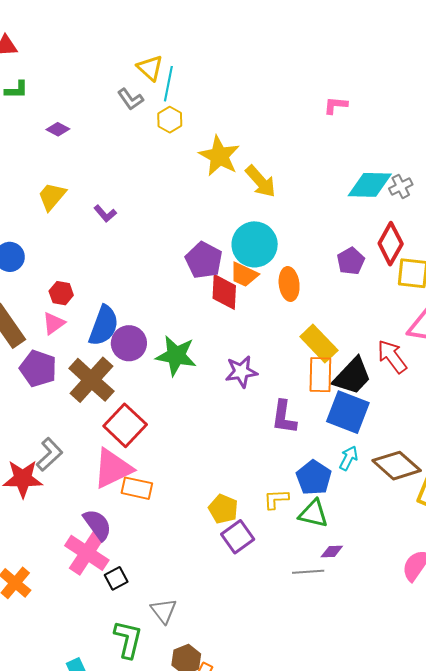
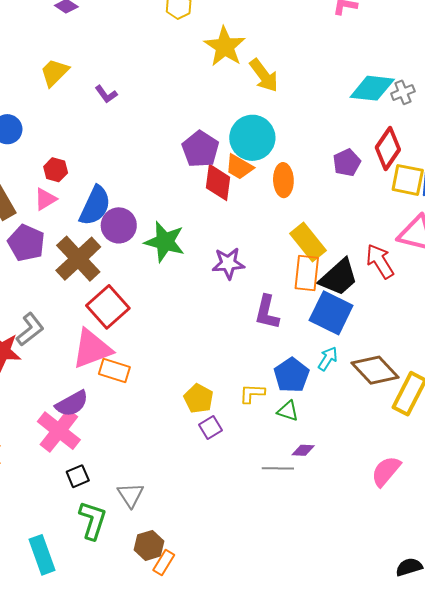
green triangle: (313, 514) -> (288, 411), size x0.7
purple semicircle: (97, 525) -> (72, 404), turned 92
purple square: (238, 537) -> (211, 428), size x0.7
black square: (116, 578) -> (78, 476), moved

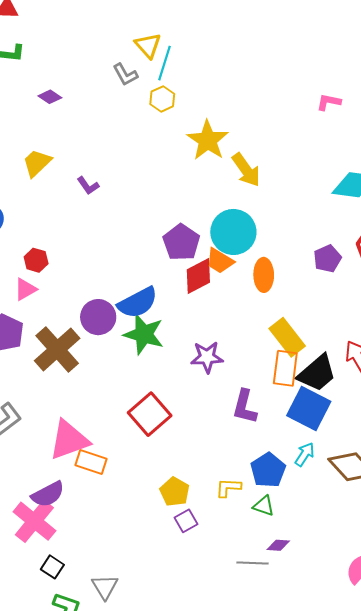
red diamond: (218, 182) -> (198, 276), turned 54
blue semicircle: (95, 206) -> (138, 303), moved, turned 36
red square: (108, 307) -> (150, 414), moved
black square: (78, 476) -> (52, 567), turned -35

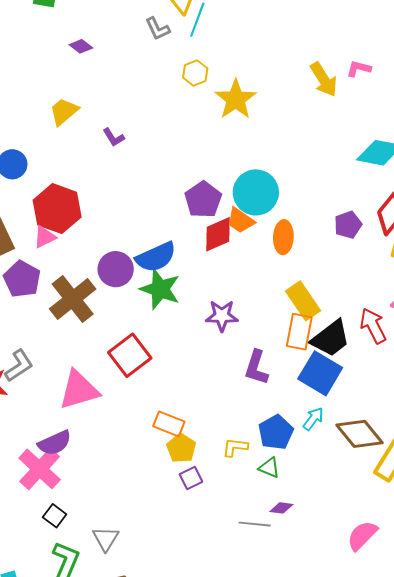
yellow hexagon: (162, 99) -> (195, 73), moved
yellow arrow: (246, 170) -> (324, 79), moved
red hexagon: (36, 260) -> (57, 209), size x2.0
red square: (150, 414) -> (130, 355), moved
orange rectangle: (91, 462) -> (169, 424), moved

